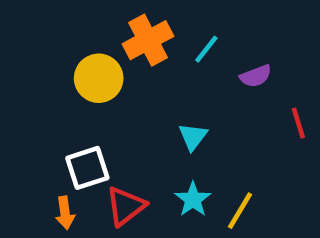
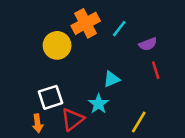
red line: (298, 123) -> (156, 70), moved
cyan triangle: (193, 137) -> (112, 79), turned 30
cyan star: (193, 199) -> (99, 104), moved

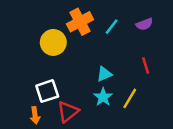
purple semicircle: (148, 44) -> (144, 24), moved
cyan star: (99, 104) -> (103, 97), moved
yellow line: (139, 122) -> (130, 98), moved

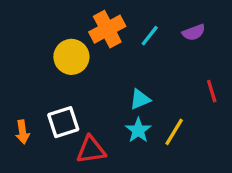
red line: (146, 66) -> (212, 91), moved
red triangle: (68, 112) -> (91, 150), turned 30
orange arrow: (35, 115) -> (22, 132), moved

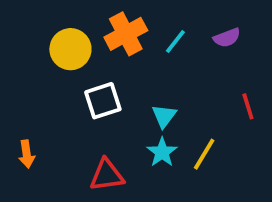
yellow circle: (71, 57) -> (70, 49), moved
cyan triangle: (140, 99) -> (164, 116), turned -30
white square: (63, 122) -> (103, 101), moved

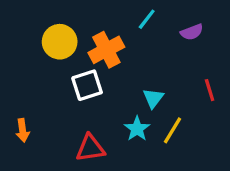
orange cross: (126, 34) -> (106, 50), moved
cyan line: (175, 42) -> (147, 19), moved
cyan triangle: (164, 116) -> (153, 98), moved

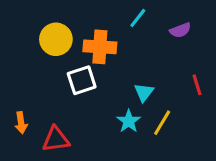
orange cross: (106, 50) -> (100, 47), turned 32
red triangle: (90, 148) -> (56, 139), moved

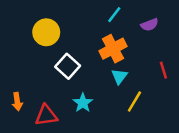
orange cross: (100, 47) -> (113, 49), moved, turned -32
white square: (82, 80) -> (68, 66), turned -30
cyan star: (129, 121) -> (83, 103), moved

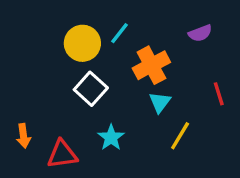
cyan line: (114, 15) -> (119, 33), moved
yellow circle: (46, 32) -> (82, 43), moved

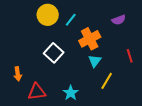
yellow circle: (82, 43) -> (48, 15), moved
orange arrow: (24, 136) -> (18, 74), moved
cyan star: (111, 138) -> (71, 93), moved

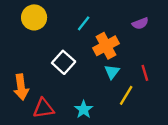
yellow circle: (48, 15) -> (34, 17), moved
red line: (130, 56) -> (145, 73), moved
orange arrow: (18, 74) -> (21, 87), size x1.5

